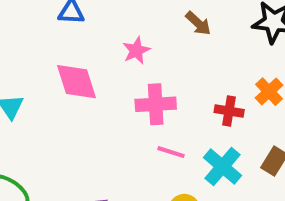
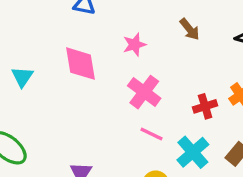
pink cross: (156, 104) -> (144, 92), turned 32
red cross: (229, 111) -> (205, 106), turned -35

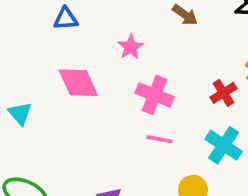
pink line: (151, 134) -> (159, 139), moved

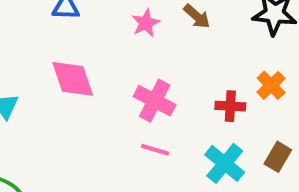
pink star: (131, 47) -> (146, 23), moved
red cross: (223, 93) -> (230, 106), turned 30

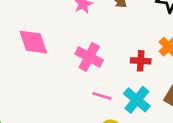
pink line: (155, 150) -> (102, 96), moved

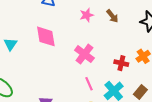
pink line: (102, 96) -> (89, 84), turned 40

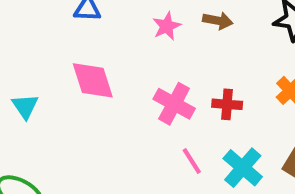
brown arrow: (112, 16) -> (218, 21), turned -32
red cross: (121, 63) -> (227, 104), moved

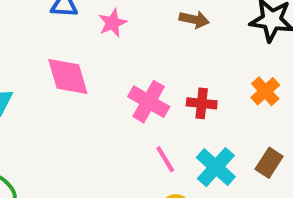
pink star: (167, 26) -> (113, 23), moved

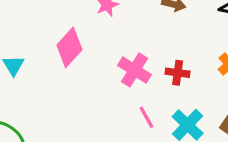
pink diamond: (68, 76) -> (69, 47), turned 57

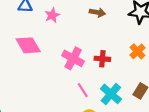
pink diamond: (69, 47) -> (28, 45), turned -70

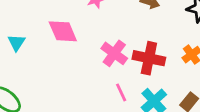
red cross: (102, 59) -> (149, 58), size x1.6

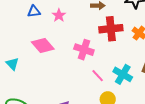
red cross: (149, 58) -> (111, 29), moved

